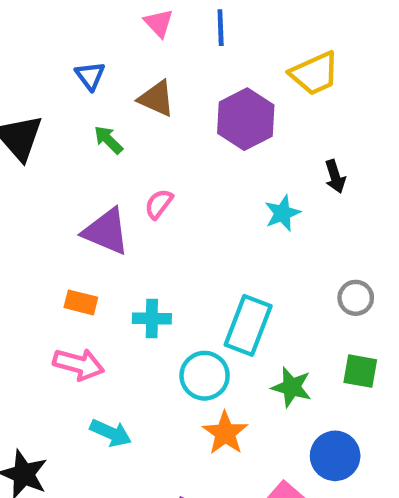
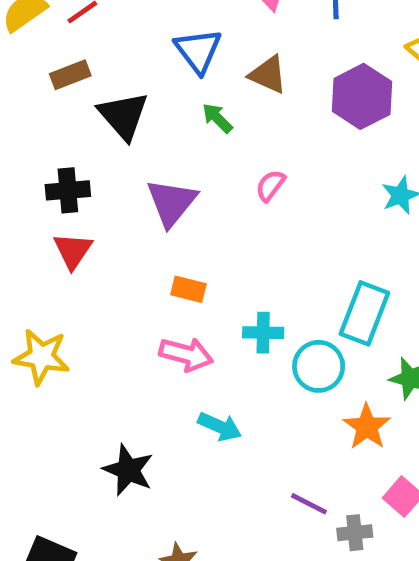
blue triangle: (90, 76) -> (198, 51), size x1.5
purple triangle: (106, 231) -> (172, 202), moved, turned 46
cyan cross: (152, 318) -> (263, 333), moved
orange star: (225, 433) -> (367, 427), moved

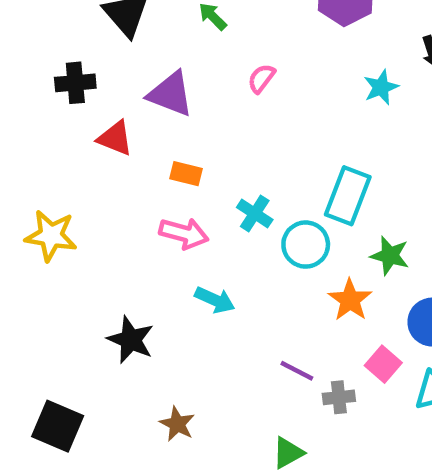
purple triangle: (172, 202) -> (171, 94), turned -48
red triangle: (73, 251) -> (115, 138), moved, turned -42
cyan cross: (263, 333) -> (255, 214), turned 32

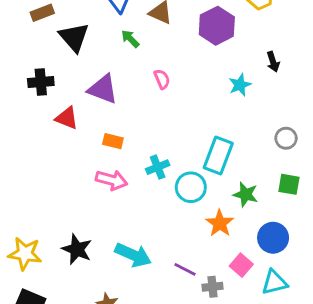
pink semicircle: (261, 78) -> (162, 79), turned 120
cyan cross: (255, 214) -> (158, 167), turned 35
yellow star: (51, 236) -> (25, 254), moved
cyan arrow: (215, 300) -> (133, 255), moved, size x1.4

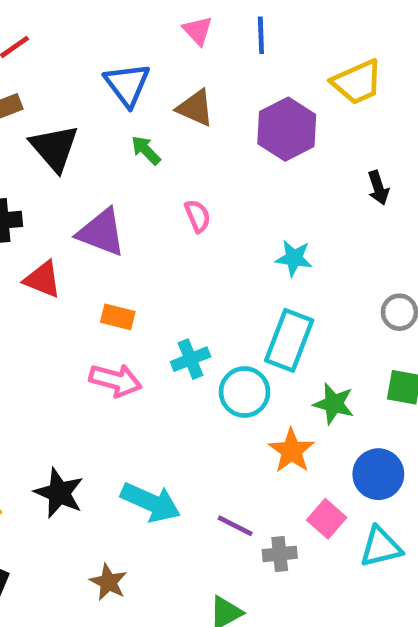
cyan star: (240, 85) -> (294, 258), moved, turned 30

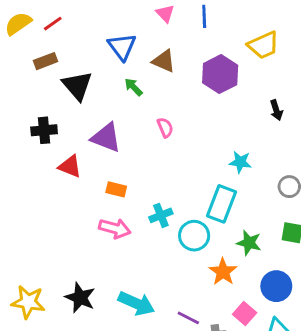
cyan star: (294, 258) -> (240, 162), moved

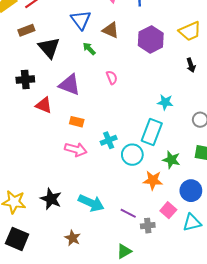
yellow trapezoid: (263, 45) -> (190, 31), moved
orange star: (223, 272) -> (153, 180), turned -30

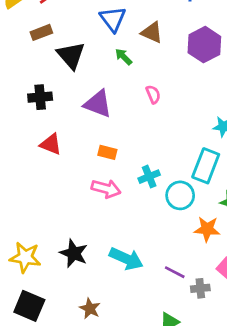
red triangle: (44, 105) -> (51, 144), moved
brown star: (73, 238) -> (90, 309), moved

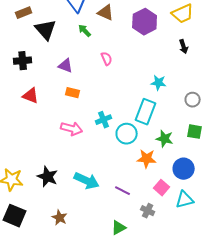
purple triangle: (98, 104) -> (66, 66), size x0.7
orange rectangle: (107, 152) -> (73, 93), moved
gray cross: (200, 288) -> (148, 211), moved, turned 32

